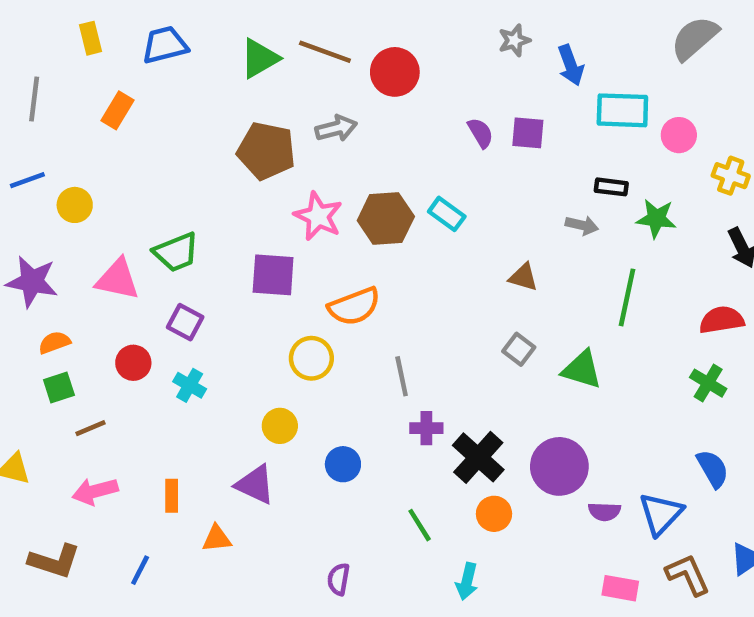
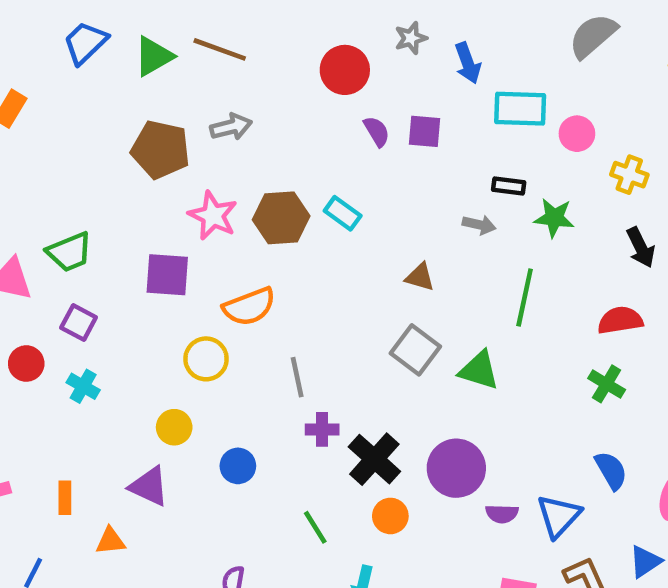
blue trapezoid: (165, 45) -> (85, 43), moved, turned -30
red circle: (395, 72) -> (345, 70), moved
gray square: (519, 349) -> (415, 350), size x1.5

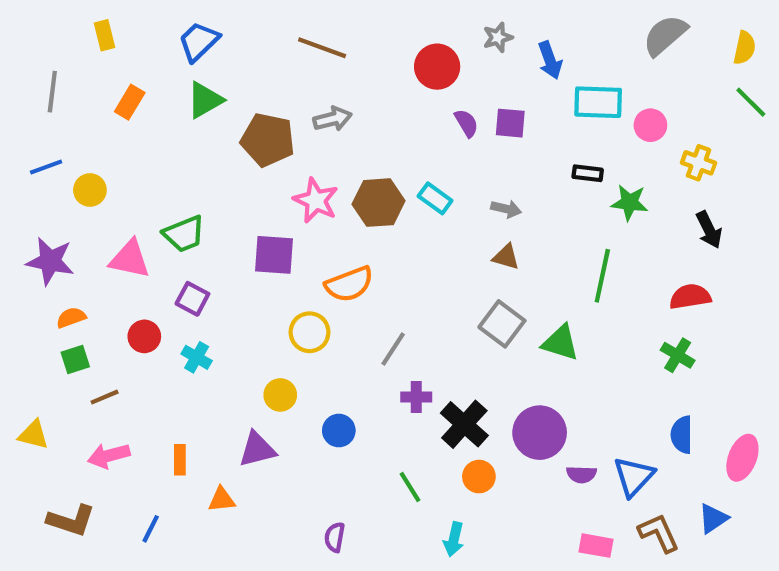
green triangle: (154, 56) -> (205, 100), moved
gray arrow: (479, 225) -> (506, 209), moved
gray line: (297, 377) -> (393, 349), turned 45
blue semicircle: (611, 470) -> (682, 435), turned -150
purple triangle: (149, 486) -> (257, 449), turned -39

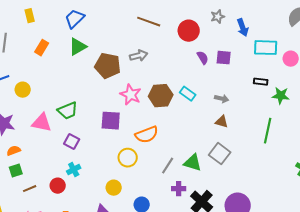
brown line: (322, 48) -> (149, 22), moved
red circle: (144, 336) -> (58, 186), moved
green triangle: (560, 343) -> (193, 163), moved
cyan cross: (197, 357) -> (74, 170), turned 32

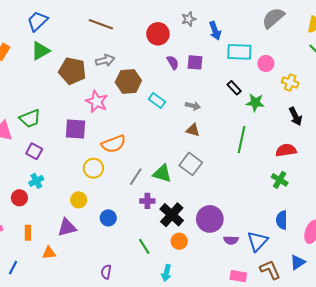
brown line: (149, 22) -> (101, 24), moved
black rectangle: (261, 82) -> (234, 88), turned 40
brown hexagon: (161, 96) -> (128, 81), moved

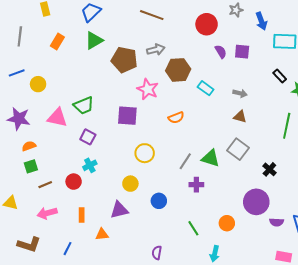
orange semicircle: (114, 144) -> (176, 118), moved, size x0.7
black cross: (172, 215) -> (269, 169), moved, size x0.6

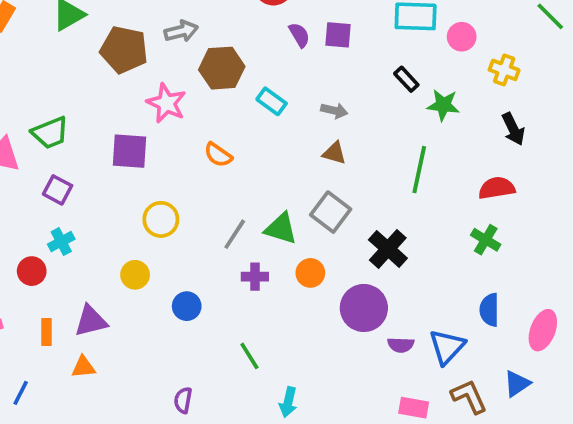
orange semicircle: (176, 118) -> (218, 155), turned 56
black cross: (269, 169) -> (388, 249), size x1.5
purple triangle: (119, 210) -> (91, 321), moved
orange circle: (227, 223) -> (310, 273), moved

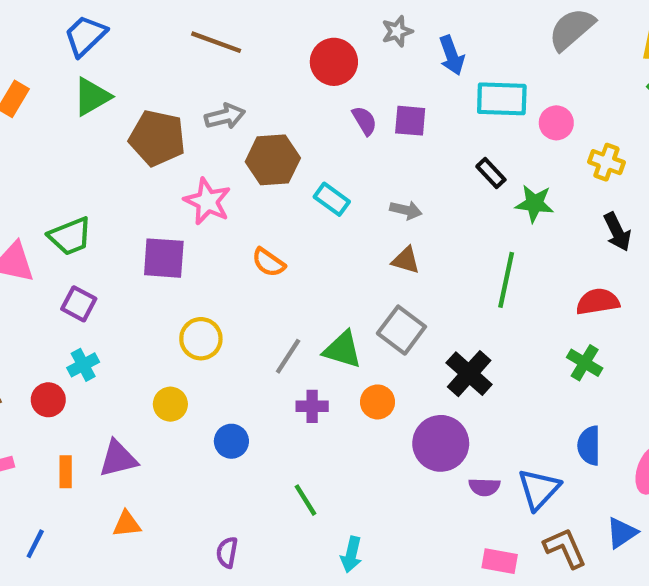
orange triangle: (83, 367) -> (127, 524), moved

